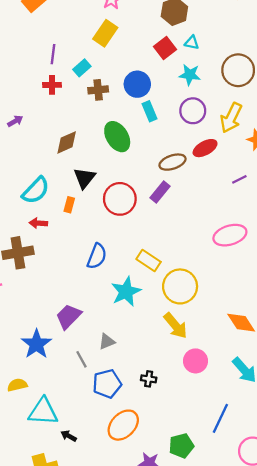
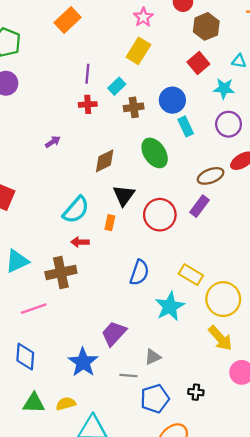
cyan triangle: (192, 43) -> (239, 61), moved
gray line: (81, 359) -> (128, 376), turned -54

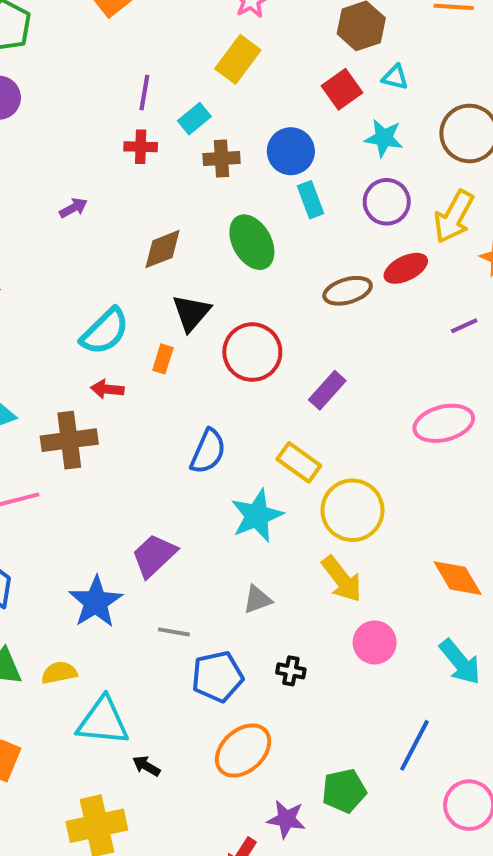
cyan triangle: (239, 61) -> (395, 77), moved
purple rectangle: (199, 206) -> (327, 390), moved
gray triangle: (153, 357) -> (257, 600), moved

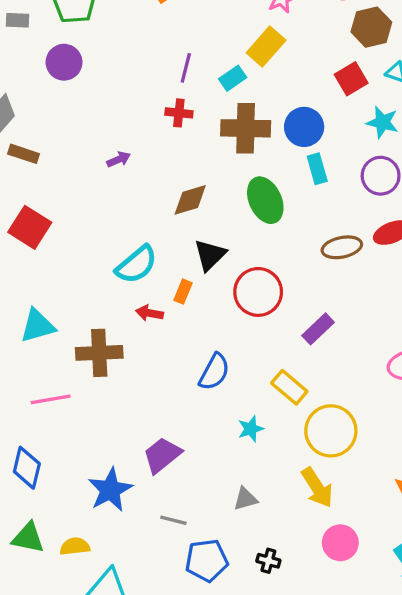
cyan rectangle: (194, 119) -> (233, 78), moved
brown cross: (221, 159) -> (246, 128), size x1.6
red arrow: (107, 389) -> (150, 313), moved
cyan star: (257, 516) -> (251, 429), size x0.6

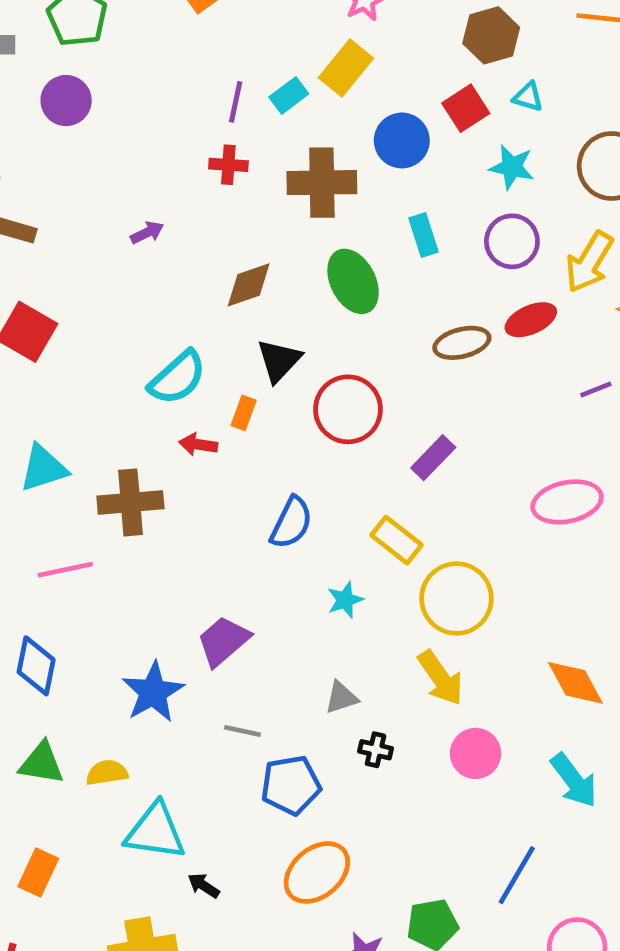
cyan rectangle: (233, 78) -> (289, 95), moved
blue circle: (304, 127) -> (402, 140), moved
black cross: (268, 561) -> (376, 750), moved

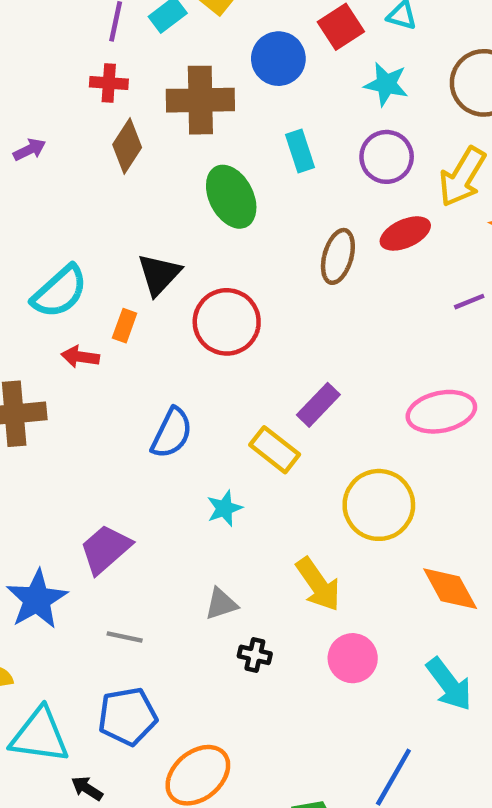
brown diamond: (249, 285) -> (127, 146), moved, turned -38
brown ellipse: (462, 343) -> (338, 256), turned -60
purple rectangle: (433, 458) -> (318, 405), moved
yellow circle: (456, 598) -> (379, 505), moved
blue pentagon: (291, 785) -> (128, 716), moved

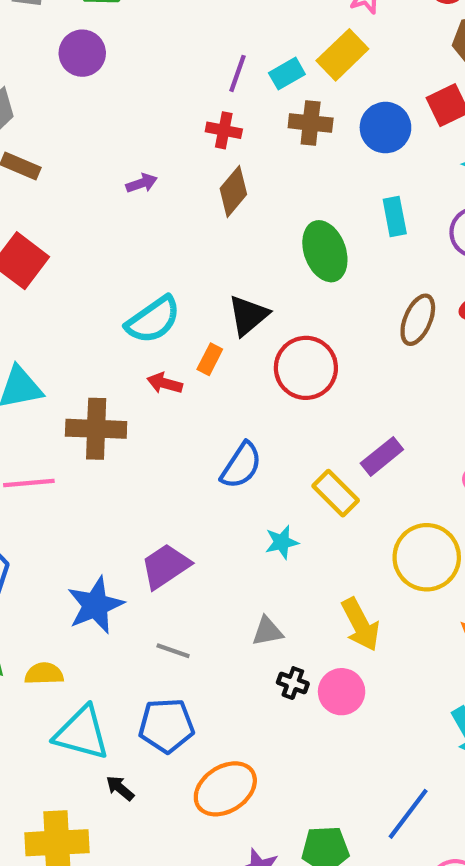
brown cross: (200, 100) -> (311, 123), moved, size x0.7
pink circle: (353, 658) -> (342, 692), moved

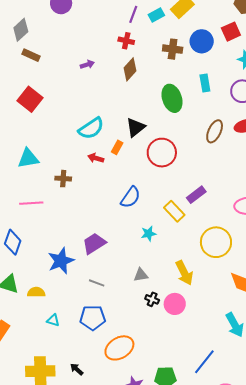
brown cross: (311, 123) -> (173, 49), moved
brown cross: (96, 429) -> (63, 179), size x0.6
cyan triangle: (82, 733) -> (53, 320), size x0.5
black arrow: (120, 788) -> (77, 369), moved

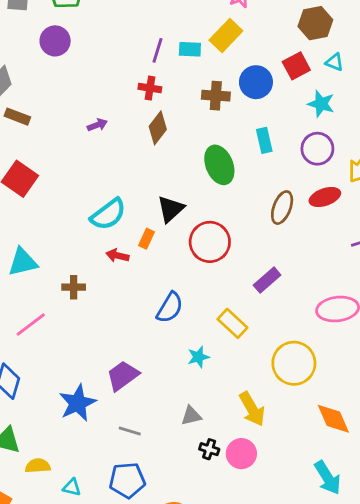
cyan rectangle: (156, 15) -> (190, 49), turned 35
purple rectangle: (196, 195) -> (267, 280), moved
pink line: (31, 203) -> (31, 325), turned -30
yellow semicircle: (36, 292) -> (38, 466), moved

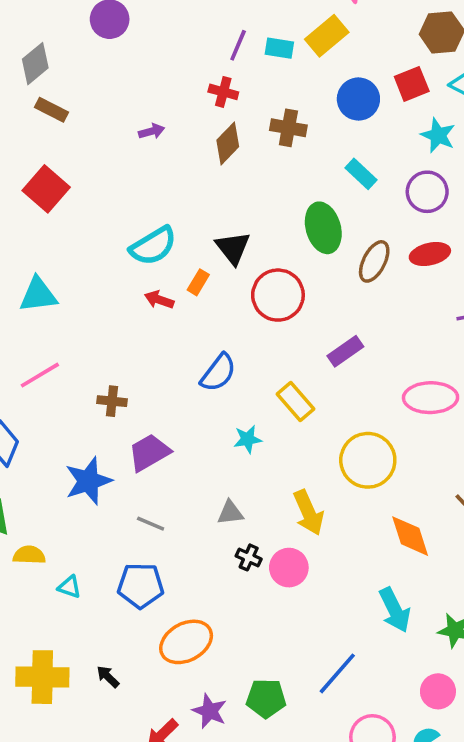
brown cross: (216, 96) -> (288, 128), moved
cyan rectangle: (264, 140) -> (361, 174), turned -40
green ellipse: (219, 165) -> (323, 228), moved
black triangle: (171, 209) -> (233, 248), turned -32
brown cross: (74, 287) -> (112, 401), moved

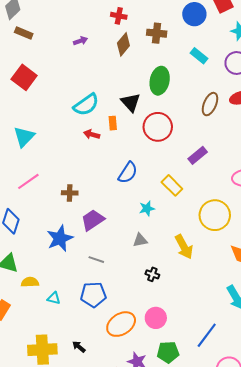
green ellipse: (323, 228) -> (160, 81), moved, turned 32
orange rectangle: (198, 282) -> (113, 123), turned -32
cyan triangle: (38, 295) -> (24, 137), turned -35
gray triangle: (230, 513) -> (140, 240), moved
pink circle: (289, 568) -> (156, 318), moved

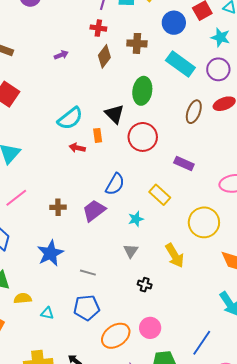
cyan rectangle: (199, 56) -> (180, 64), size x1.6
purple rectangle: (198, 155) -> (184, 164), turned 66
purple trapezoid: (93, 220) -> (94, 211), moved
gray triangle: (140, 240) -> (131, 251), turned -42

